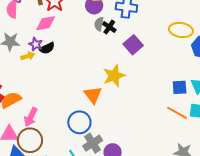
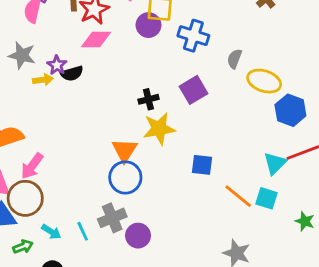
pink diamond: (46, 23) -> (96, 40), moved
gray semicircle: (99, 24) -> (234, 59), moved
black cross: (109, 27) -> (148, 99), moved, turned 32
blue square: (180, 87) -> (202, 165), moved
blue circle: (79, 122) -> (125, 177), moved

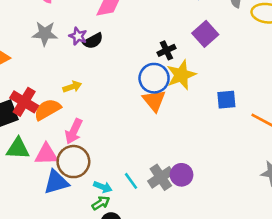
yellow arrow: (43, 80) -> (72, 87), moved
blue circle: (125, 177) -> (154, 78), moved
gray cross: (112, 218) -> (161, 177), moved
green arrow: (23, 247) -> (101, 203), moved

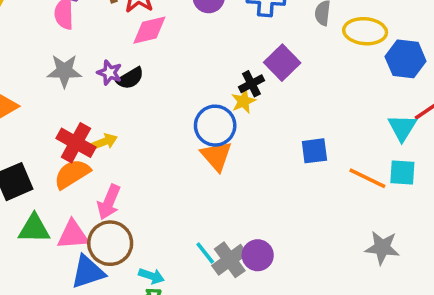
black cross: (166, 50) -> (251, 84), moved
yellow star: (181, 75) -> (243, 101), moved, size x0.6
red cross: (24, 102) -> (76, 143), moved
cyan line: (131, 181) -> (205, 253), moved

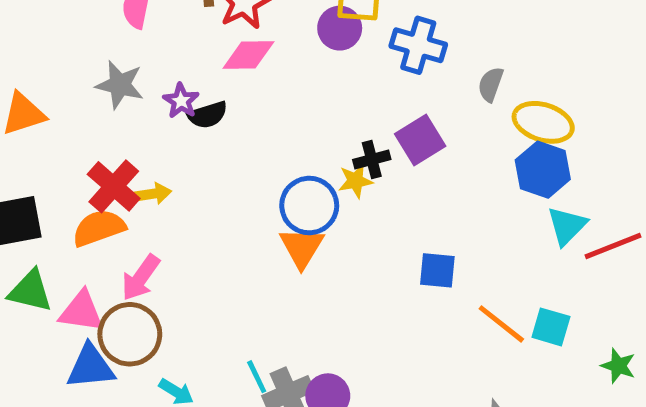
blue hexagon: (406, 59) -> (543, 170), moved
cyan triangle: (402, 128) -> (567, 226), moved

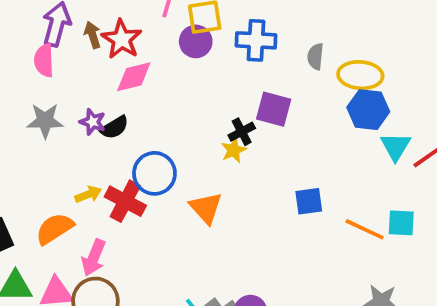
purple square: (420, 140) -> (274, 109), turned -30
red cross: (114, 186) -> (125, 201), moved
blue circle: (309, 206) -> (154, 173), moved

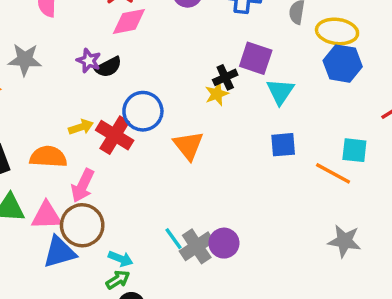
gray star: (45, 121) -> (25, 60), moved
cyan triangle: (395, 146) -> (280, 92), moved
cyan square: (401, 223) -> (354, 150), moved
orange semicircle: (54, 229) -> (48, 157), turned 33

